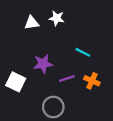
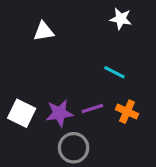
white star: (57, 18) -> (121, 19), moved
purple star: (43, 64) -> (59, 113), moved

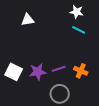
cyan line: (114, 72) -> (79, 30), moved
gray circle: (74, 148) -> (60, 94), moved

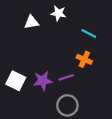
white star: (77, 12) -> (58, 13), moved
orange cross: (81, 71) -> (84, 59), moved

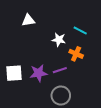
white star: (58, 13) -> (59, 40), moved
white square: (16, 81) -> (14, 73), turned -30

